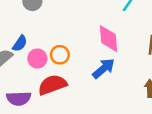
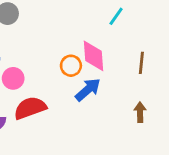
orange circle: (60, 55) -> (71, 66), moved

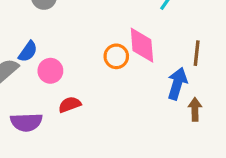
blue arrow: (88, 90) -> (177, 84), moved, turned -32
red semicircle: (30, 108) -> (70, 105), size x0.6

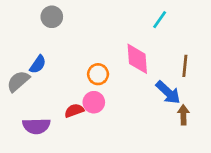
orange circle: (116, 56) -> (98, 74), moved
pink circle: (50, 71) -> (94, 102), moved
blue arrow: (177, 84) -> (168, 92), turned 116

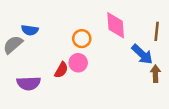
blue semicircle: (38, 64) -> (30, 30), turned 63
red semicircle: (74, 111) -> (61, 70), turned 140

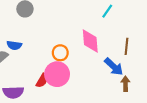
pink circle: (78, 63) -> (57, 74), size x1.5

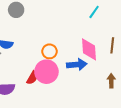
pink diamond: (90, 41) -> (89, 49), moved
blue arrow: (114, 67) -> (77, 65), moved, turned -48

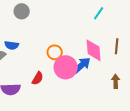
blue arrow: (77, 65) -> (82, 65), turned -36
pink circle: (46, 72) -> (66, 67), moved

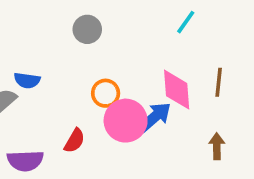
gray circle: (22, 11) -> (87, 29), moved

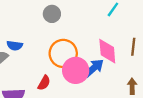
orange circle: (106, 93) -> (63, 53), size x1.6

